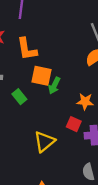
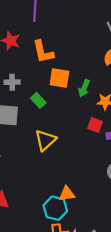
green arrow: (54, 86) -> (84, 88), moved
yellow triangle: (44, 142) -> (45, 140), moved

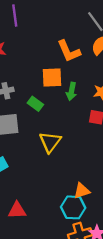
orange L-shape: (43, 52) -> (69, 51), moved
green arrow: (84, 88) -> (71, 91), moved

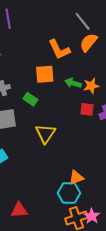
green arrow: (71, 91) -> (73, 83), moved, turned 98
red triangle: (17, 210) -> (19, 210), moved

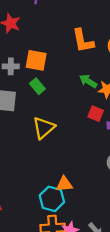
orange square: (45, 74) -> (36, 60), moved

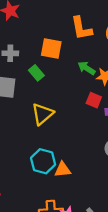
orange square: (36, 60) -> (51, 48), moved
cyan hexagon: (52, 199) -> (43, 161), moved

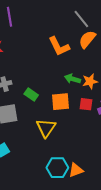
orange square: (51, 48) -> (60, 102), moved

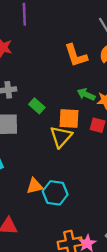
yellow triangle: (46, 128) -> (61, 137), moved
orange triangle: (76, 170) -> (35, 186), moved

